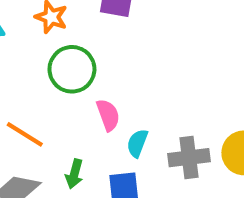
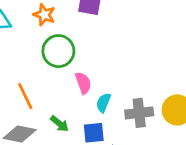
orange line: (25, 134) -> (25, 96), turned 32
green arrow: (74, 174) -> (60, 124), turned -66

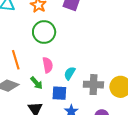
pink semicircle: (83, 83) -> (48, 65), moved

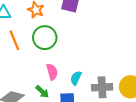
orange line: (16, 60) -> (14, 40), moved

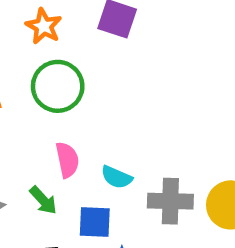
cyan semicircle: (76, 78) -> (117, 177), turned -96

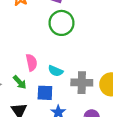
green circle: (58, 86) -> (61, 23), moved

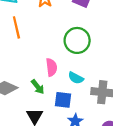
green circle: (61, 23) -> (77, 40), moved

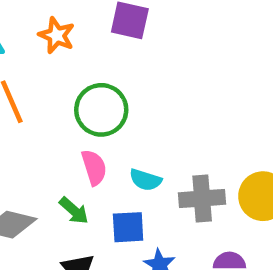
green circle: (77, 40) -> (101, 110), moved

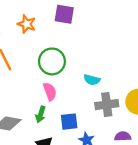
cyan semicircle: (145, 180) -> (92, 80), moved
green arrow: (74, 211) -> (41, 114), turned 70

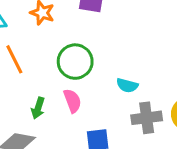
green arrow: (41, 114) -> (38, 108), moved

